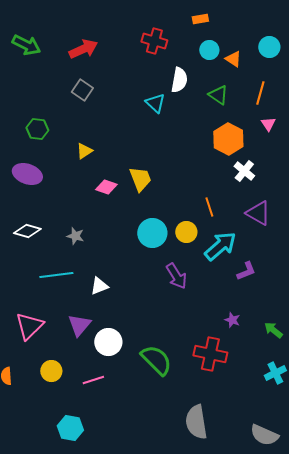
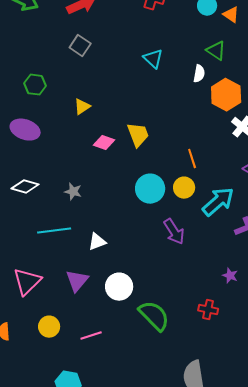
white semicircle: (179, 80) -> (199, 74), moved, size x0.7
orange line: (209, 207) -> (192, 159), moved
white circle: (108, 342) -> (119, 287), moved
red cross: (210, 354) -> (208, 310), size x0.6

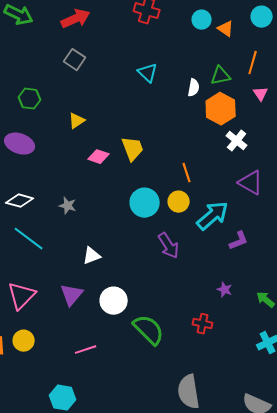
green triangle: (216, 51) -> (221, 76), moved, turned -45
cyan line: (54, 231) -> (29, 239), moved, turned 44
yellow circle: (49, 327) -> (24, 341), moved

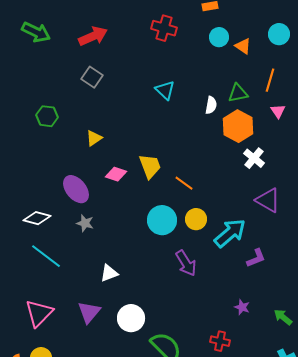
purple ellipse: (20, 144) -> (76, 189), moved, turned 32
orange line: (187, 173) -> (184, 183), moved, turned -36

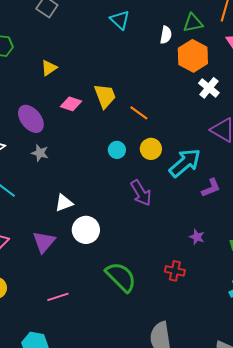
cyan circle: (162, 220) -> (117, 150), size x0.6
white circle: (131, 318) -> (86, 230), moved

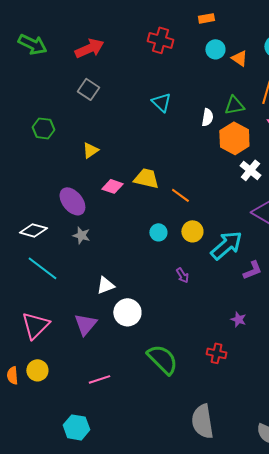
yellow trapezoid: (105, 96) -> (146, 178), turned -56
purple arrow: (141, 193) -> (182, 275), size x0.6

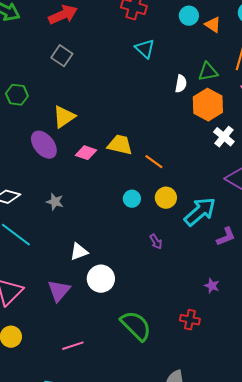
cyan triangle: (161, 102) -> (145, 49), moved
yellow triangle: (90, 150) -> (64, 117), size x1.4
purple ellipse: (72, 201) -> (44, 145), moved

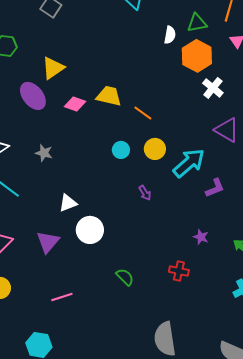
green semicircle: (136, 326) -> (125, 277), size x0.6

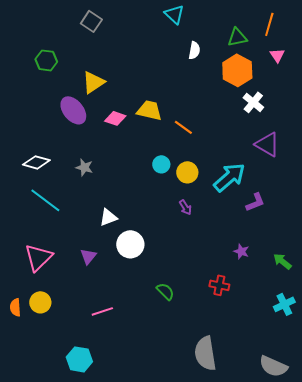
white semicircle: (170, 35) -> (194, 50), moved
yellow circle: (155, 149) -> (187, 172), moved
purple triangle: (48, 242) -> (88, 256), size x0.7

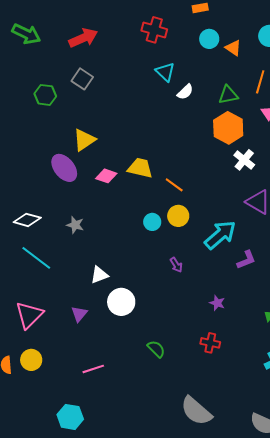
white semicircle: (194, 50) -> (185, 92), moved, turned 36
green hexagon: (46, 60) -> (45, 95), moved
yellow circle: (187, 172) -> (178, 216), moved
purple star: (241, 251) -> (217, 303), moved
gray semicircle: (205, 353) -> (196, 411), turned -40

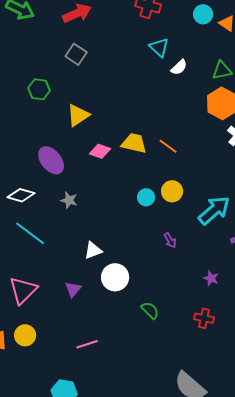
green hexagon: (45, 95) -> (39, 89), moved
purple ellipse: (64, 168) -> (51, 160), moved
orange line: (174, 185) -> (168, 146), moved
green semicircle: (156, 349) -> (150, 310), moved

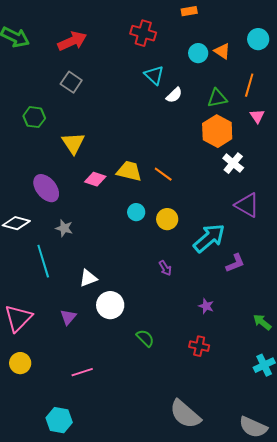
cyan circle: (203, 14) -> (198, 53), moved
yellow triangle: (78, 115) -> (73, 143), turned -30
cyan circle: (146, 197) -> (136, 212), moved
cyan line: (30, 233) -> (43, 261), moved, turned 36

